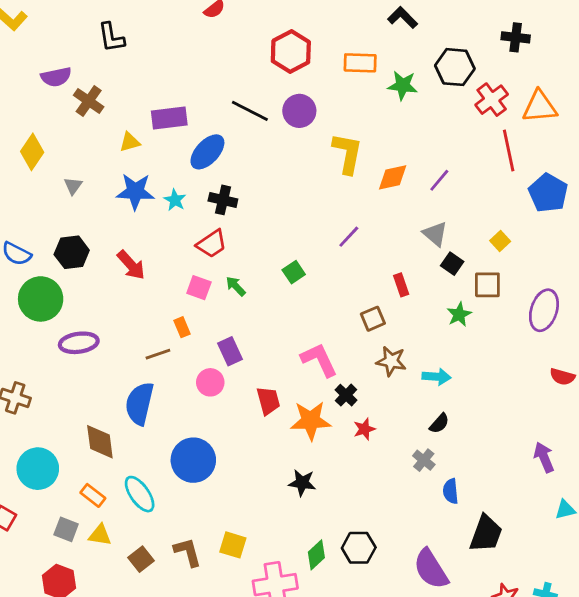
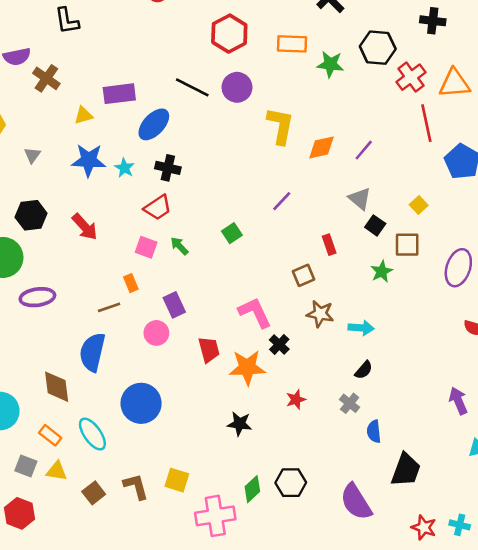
red star: (364, 429) -> (296, 399), moved

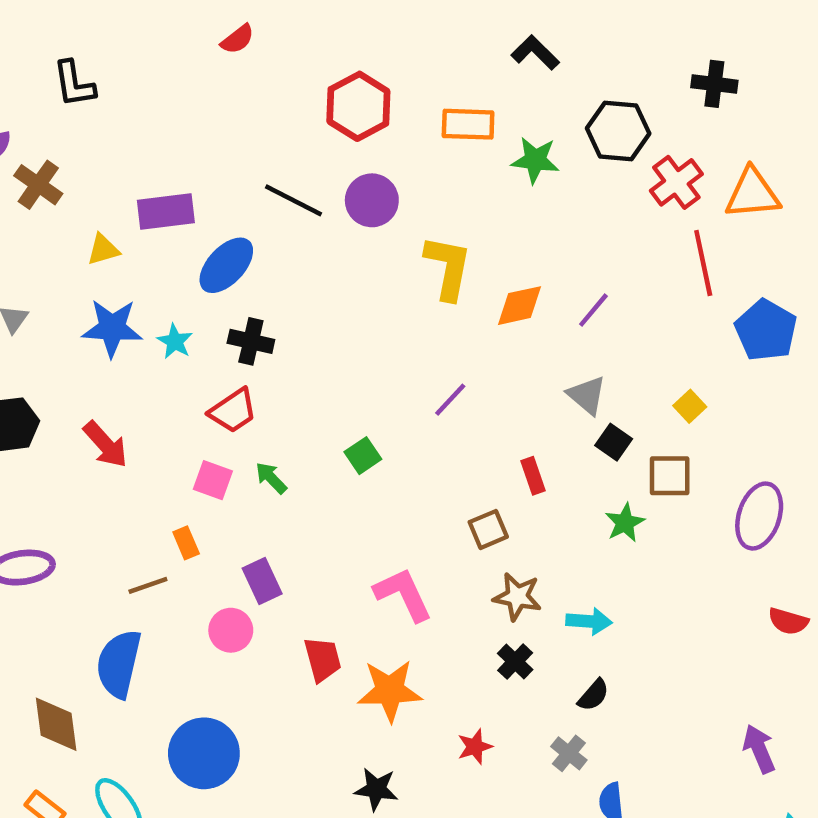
black cross: (279, 344) -> (515, 662), moved

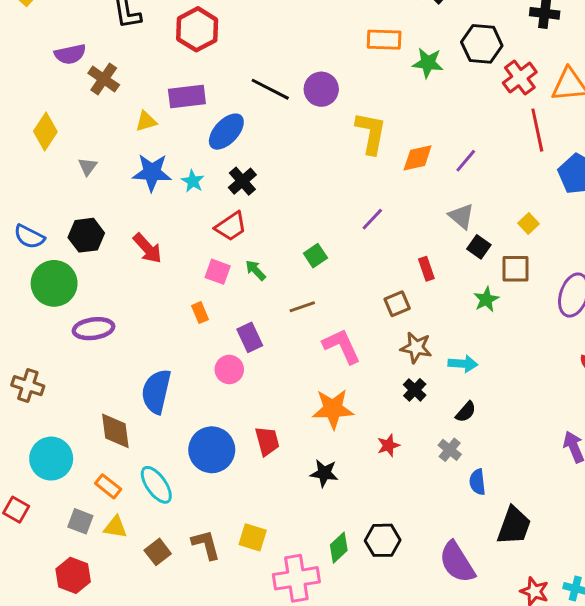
red hexagon: (358, 106) -> (197, 29), moved
black cross: (251, 341) -> (242, 181), turned 36
brown line: (148, 585) -> (302, 307), moved
red trapezoid: (323, 659) -> (267, 441), moved

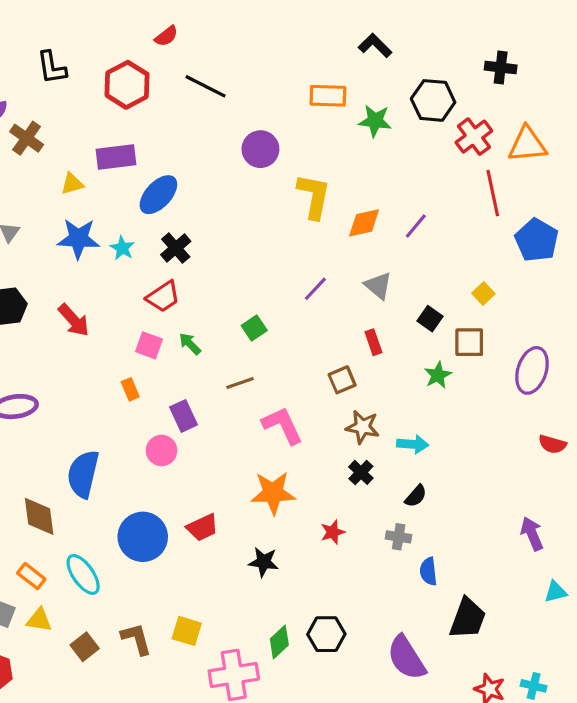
black line: (270, 89) -> (206, 86), moved
gray triangle: (461, 216) -> (378, 286), moved
red trapezoid: (267, 441) -> (202, 527), turned 80
gray cross: (450, 450) -> (399, 537), turned -30

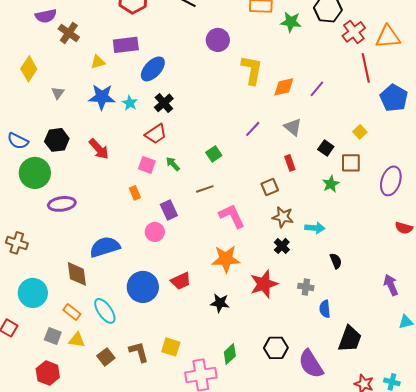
blue semicircle: (83, 474) -> (105, 247), turned 60
black semicircle: (416, 496) -> (336, 261), moved, turned -63
red star: (333, 532) -> (264, 284), size x1.8
black hexagon: (326, 634) -> (276, 348), moved

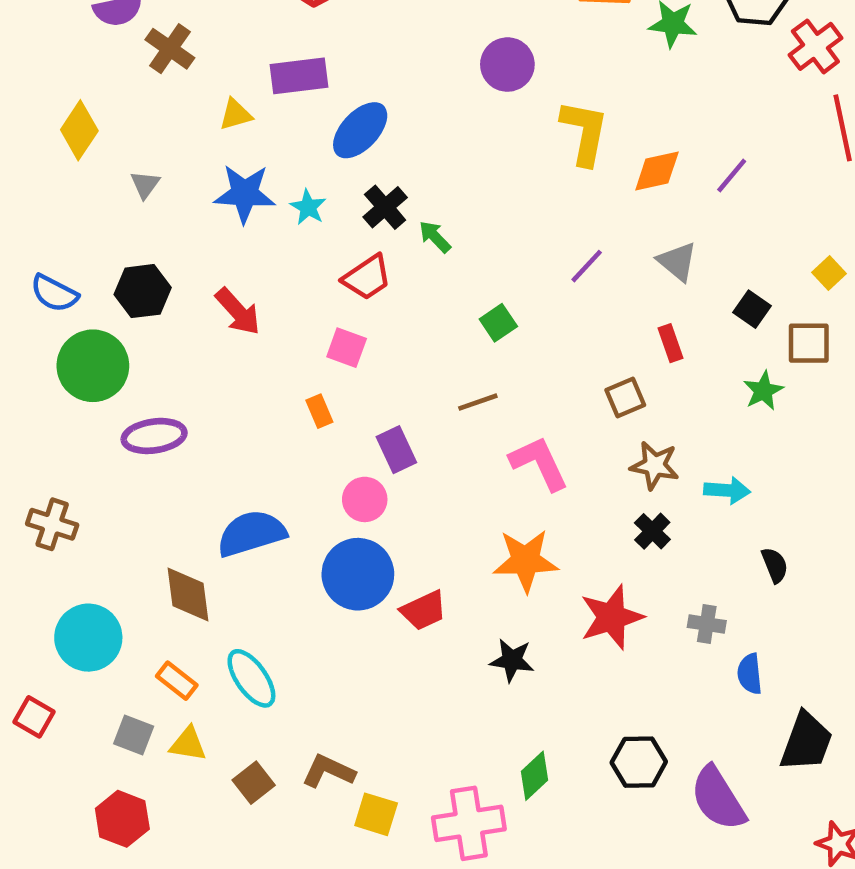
green arrow: (173, 164) -> (435, 237), moved
blue circle: (143, 287) -> (358, 574), moved
yellow square: (171, 347) -> (376, 814), moved
brown L-shape: (139, 352) -> (328, 771), turned -50

